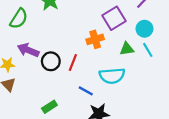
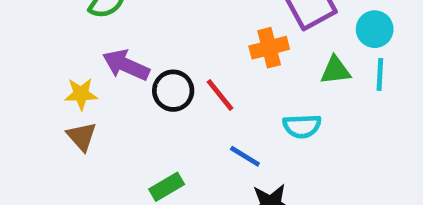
cyan line: (148, 50) -> (380, 74), turned 32
red line: (73, 63) -> (220, 95), turned -63
cyan semicircle: (112, 76) -> (302, 126), size x0.7

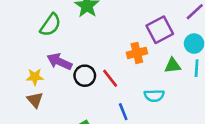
blue line: (245, 156) -> (123, 112), turned 36

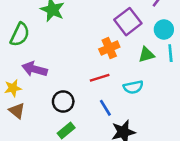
black circle: (85, 76) -> (63, 102), moved
red line: (110, 78) -> (100, 78), moved, turned -60

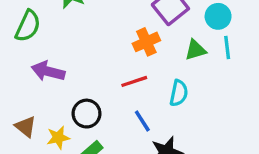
cyan semicircle: (133, 87) -> (179, 93), turned -66
yellow star: (13, 88) -> (58, 138), moved

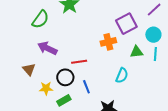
red line: (134, 81) -> (79, 62), moved
blue line: (142, 121) -> (86, 87), moved
brown triangle: (26, 127) -> (29, 69), moved

